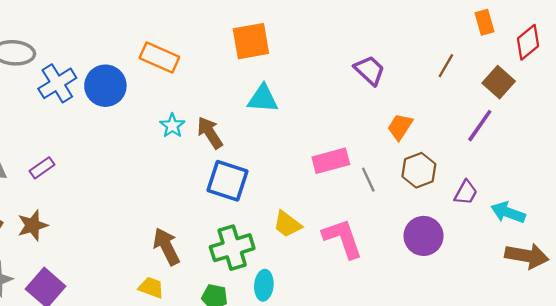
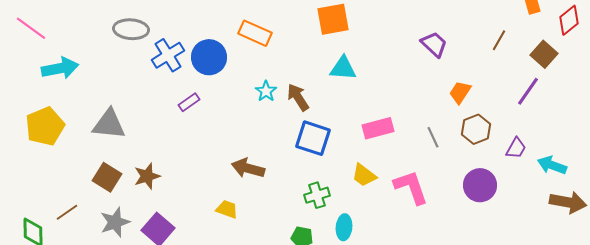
pink rectangle: (331, 161) -> (378, 128), moved
purple rectangle: (42, 168) -> (189, 102), moved
brown arrow: (166, 246) -> (248, 168), moved, turned -48
green cross: (232, 248) -> (317, 195), size x0.7
yellow trapezoid: (151, 288) -> (227, 209), moved

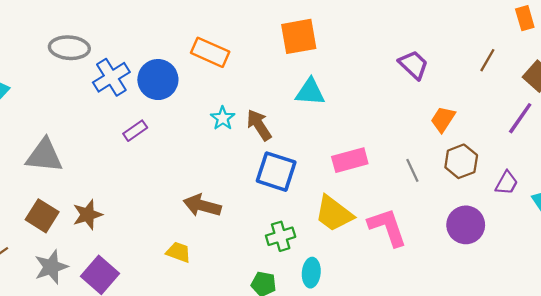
yellow trapezoid: (364, 175) -> (334, 214), size x1.4

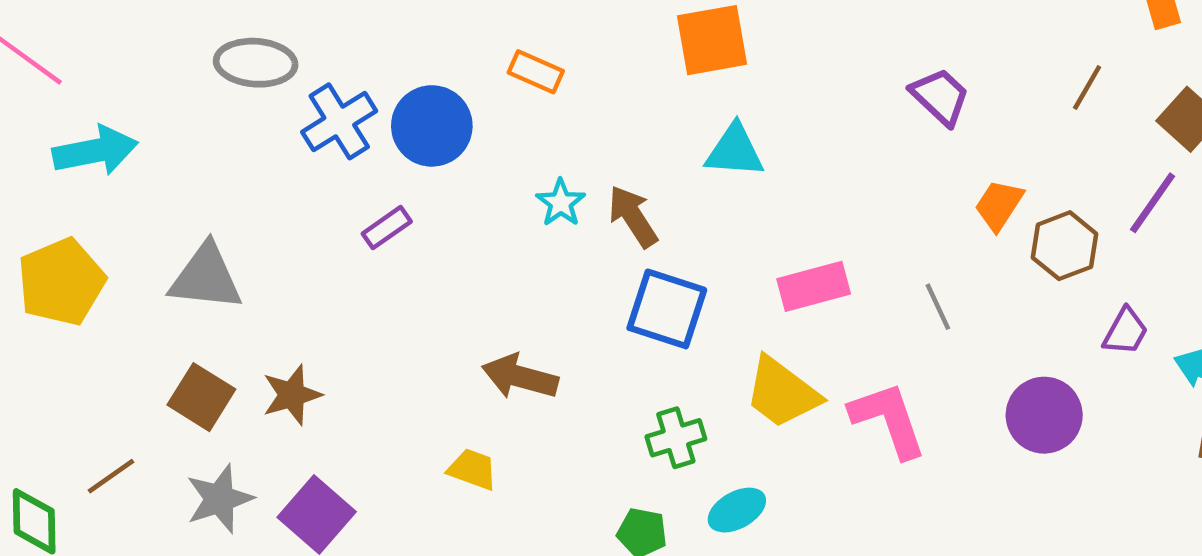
orange rectangle: (210, 52) -> (536, 72), size x0.7
brown hexagon: (461, 161) -> (1064, 246), moved
cyan ellipse: (311, 273) -> (737, 510), turned 56

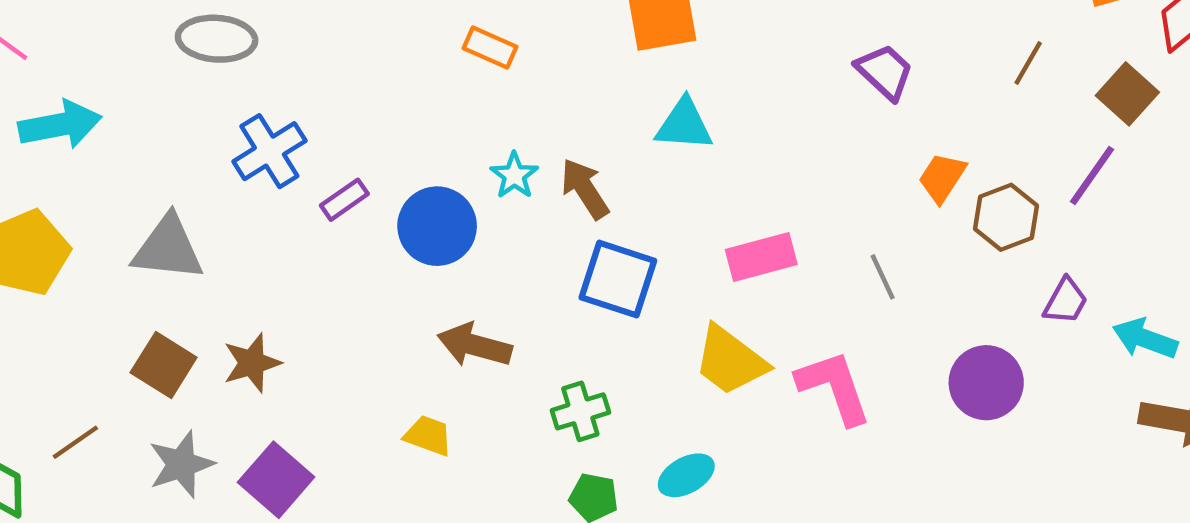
blue cross: (339, 121) -> (269, 151), moved
blue circle: (432, 126) -> (437, 226), moved
green cross: (676, 438) -> (580, 411), moved

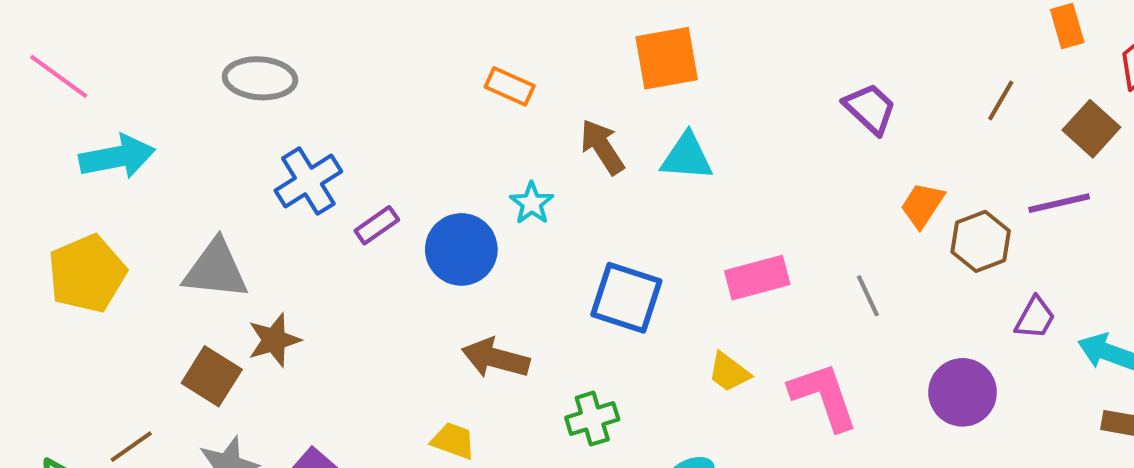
purple line: (1092, 175) -> (1059, 203), turned 42
brown arrow: (585, 189) -> (602, 147), moved
yellow trapezoid: (730, 361) -> (729, 372), size x0.6
brown star: (252, 363) -> (274, 340), moved

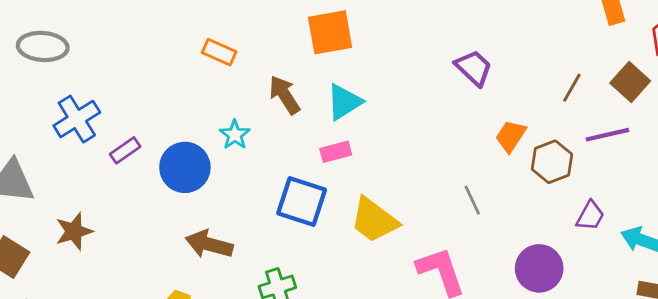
brown line: (1001, 100) -> (572, 88), moved
cyan triangle: (687, 157) -> (344, 102), turned -36
pink rectangle: (757, 278) -> (336, 152), moved, size x0.7
brown star: (274, 340) -> (74, 231), moved
yellow trapezoid: (729, 372) -> (374, 220), moved, size x1.6

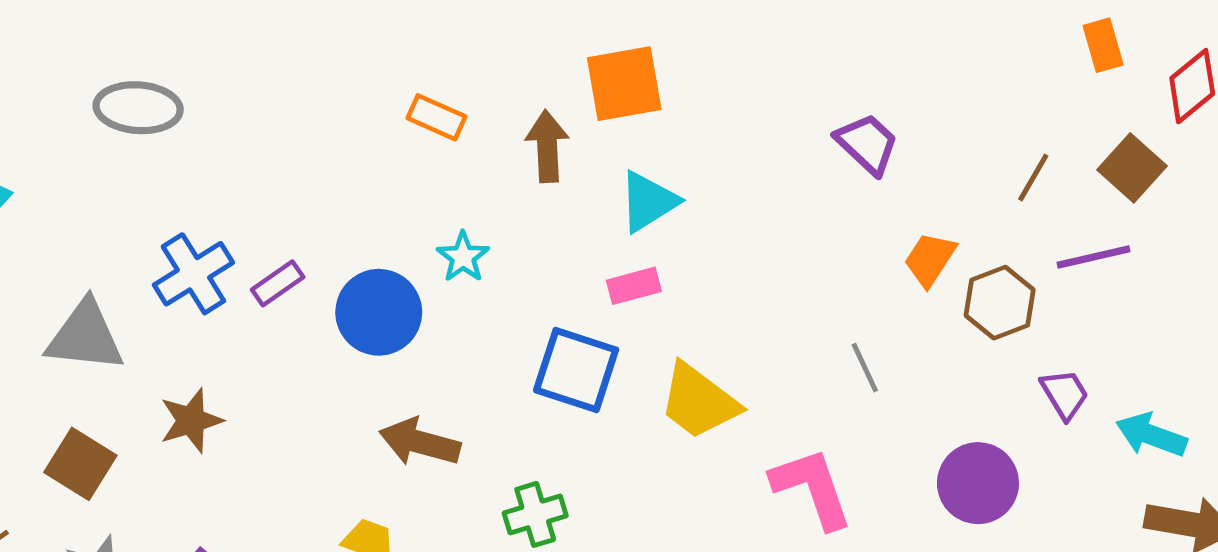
brown arrow: (285, 95) -> (547, 146), moved, turned 30
blue cross: (77, 119) -> (193, 274), moved
purple trapezoid: (590, 216) -> (1065, 394), turned -60

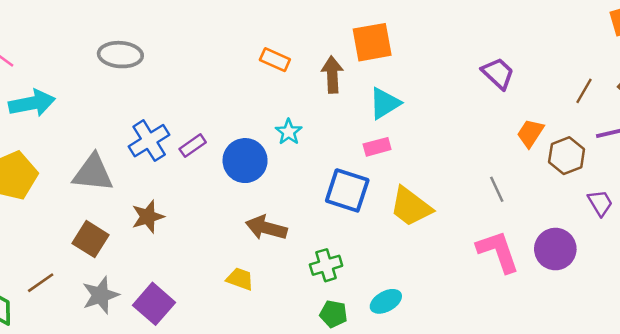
pink L-shape: (812, 488) -> (498, 252), moved

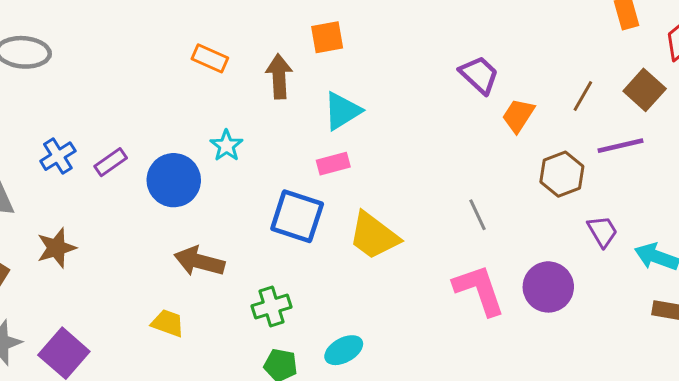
orange square: (372, 42) -> (327, 37), size x0.7
orange trapezoid: (530, 133) -> (518, 115), moved
blue cross: (149, 141) -> (58, 156), size x0.7

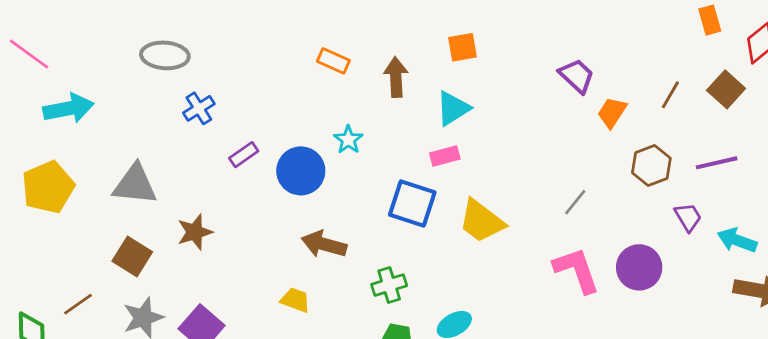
orange square: (327, 37) -> (462, 47), moved
purple line: (620, 146) -> (717, 163), moved
blue cross: (58, 156) -> (199, 108), moved
gray line: (478, 215) -> (575, 202), turned 64

